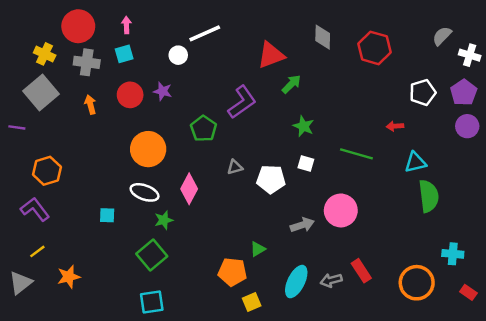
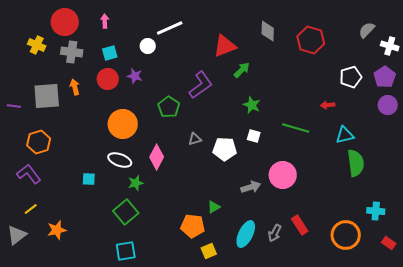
cyan square: (124, 54) -> (110, 53), moved
gray square: (41, 92) -> (47, 96), moved, turned 36
gray arrow: (331, 280) -> (275, 233), turned -48

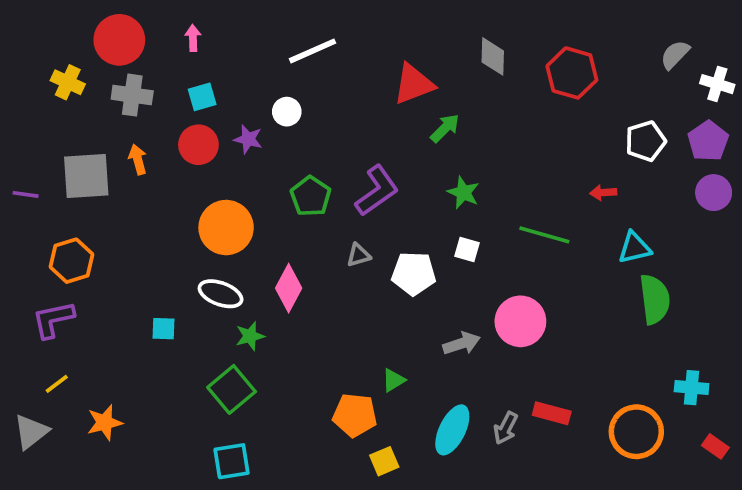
white circle: (148, 46) -> (287, 112), moved
purple L-shape: (201, 85) -> (377, 191), moved
purple L-shape: (29, 174) -> (53, 320), turned -65
red rectangle: (300, 225) -> (552, 413), turned -42

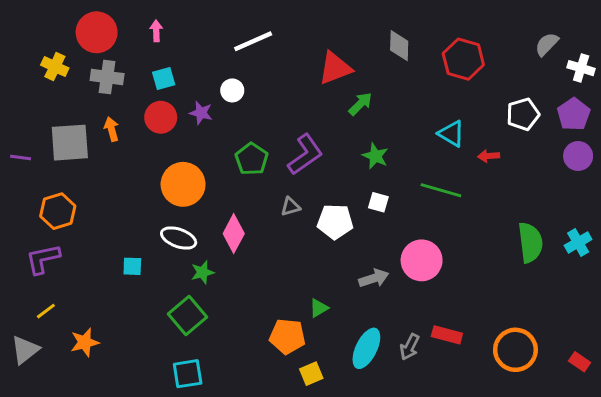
cyan triangle: (634, 248) -> (451, 134), moved, turned 44
cyan cross: (692, 388) -> (578, 242), moved, turned -35

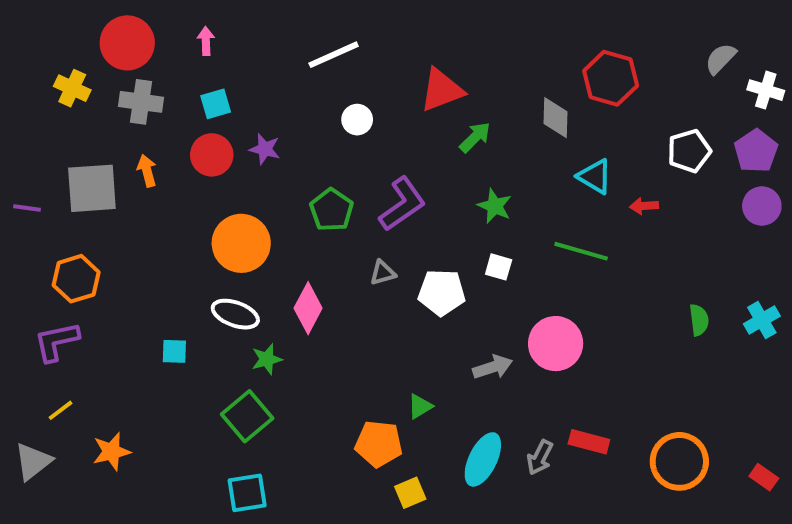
gray diamond: (399, 46) -> (556, 118), moved
white circle: (232, 90) -> (357, 120), moved
green semicircle: (530, 242) -> (699, 320), size x0.6

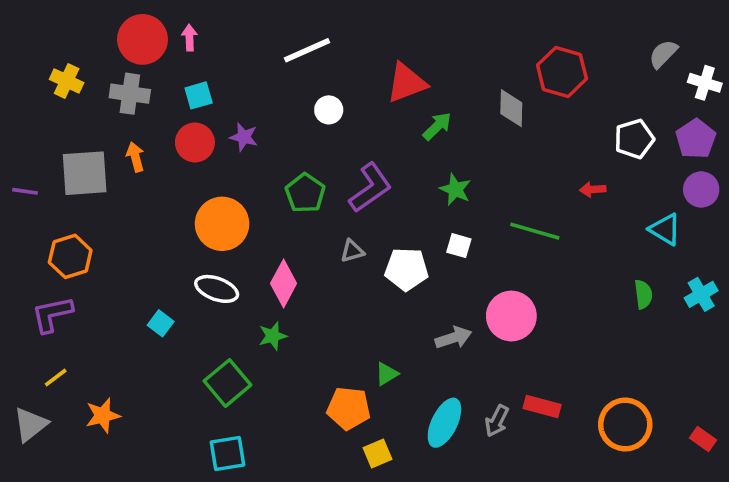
red circle: (127, 43) -> (142, 39), moved
cyan triangle: (595, 177) -> (665, 229), moved
cyan square: (174, 351) -> (161, 323), turned 35
green star: (267, 359) -> (273, 336), moved

